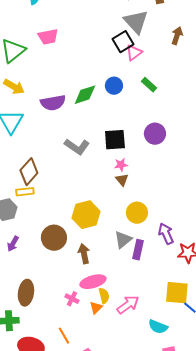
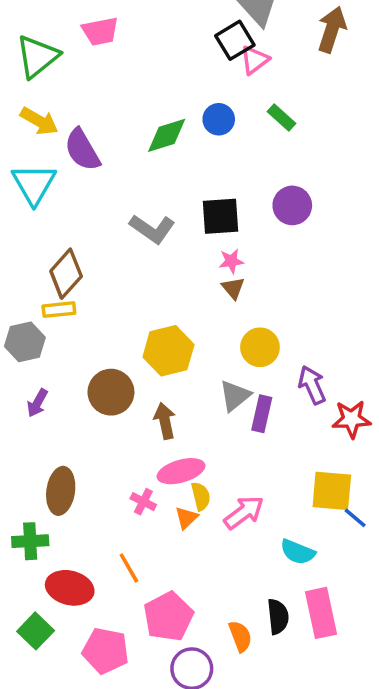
brown arrow: (177, 36) -> (332, 30), size x1.4
purple semicircle: (53, 103) -> (82, 150), moved, turned 70

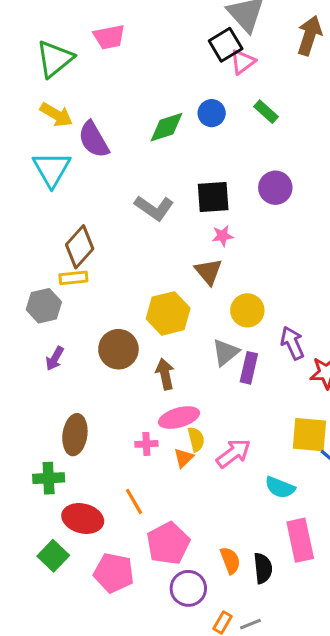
brown triangle: (233, 288) -> (209, 272), moved, size x1.4
pink cross: (143, 502) -> (146, 444), turned -30
black semicircle: (278, 617) -> (263, 568), moved

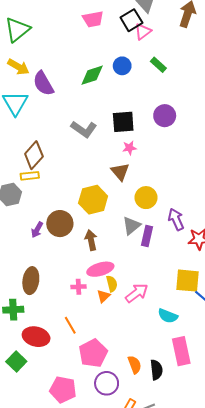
pink trapezoid: (109, 37) -> (93, 19), moved
purple arrow: (55, 359) -> (37, 230), moved
pink pentagon: (114, 573) -> (63, 390), moved

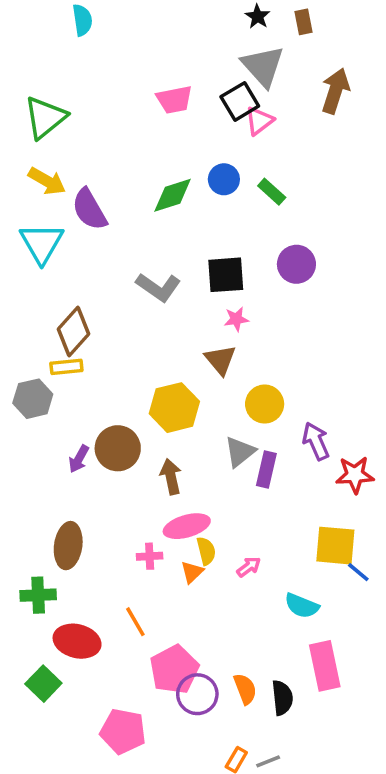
green rectangle: (158, 65) -> (272, 192), moved
pink arrow: (137, 293) -> (249, 567), size x0.6
purple circle: (107, 383) -> (197, 694), moved

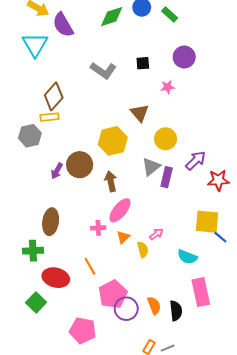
black square: (226, 275) -> (143, 63), size x0.6
pink star: (236, 319) -> (168, 87), moved
purple arrow: (316, 441) -> (196, 161), turned 70
pink ellipse: (187, 526) -> (120, 210), turned -35
yellow semicircle: (206, 551) -> (143, 250), moved

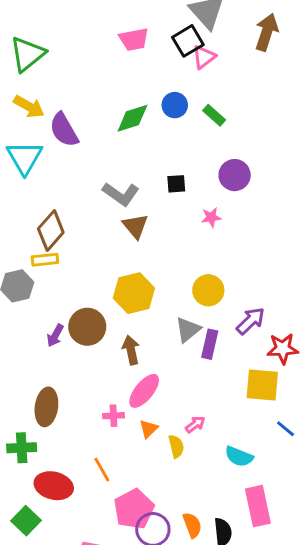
brown triangle: (140, 113) -> (135, 226), moved
yellow square: (207, 222) -> (262, 385), moved

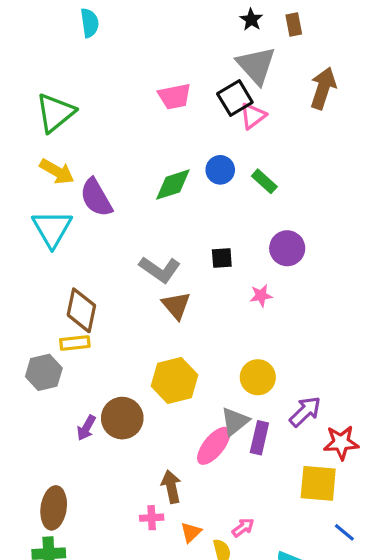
brown diamond: (51, 230) -> (81, 310), turned -30
brown arrow: (131, 350) -> (171, 487), moved
pink ellipse: (144, 391) -> (214, 446), moved
brown ellipse: (46, 407) -> (54, 508), moved

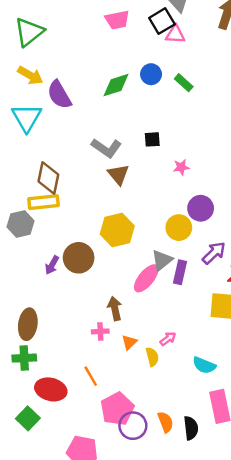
pink triangle: (253, 116) -> (175, 34), turned 40
purple circle: (287, 248) -> (201, 208), moved
yellow rectangle: (75, 343) -> (44, 202), size x1.4

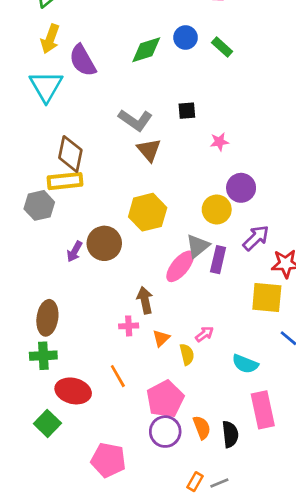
yellow arrow: (30, 75) -> (50, 39), turned 80
pink pentagon: (117, 409) -> (165, 399), moved

